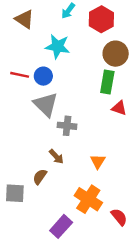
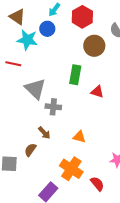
cyan star: (58, 46) -> (27, 40), moved
blue circle: (43, 76) -> (47, 29), moved
green rectangle: (107, 82) -> (75, 75), moved
orange triangle: (98, 161) -> (79, 137), turned -48

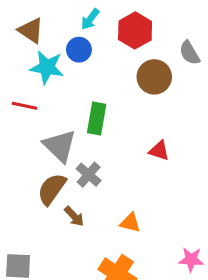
green rectangle: (75, 75) -> (97, 119), moved
gray cross: (53, 107) -> (89, 175), turned 35
brown semicircle: (30, 150) -> (52, 189), moved, size x1.5

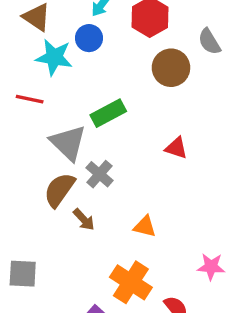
green rectangle: (97, 119) -> (108, 113), turned 52

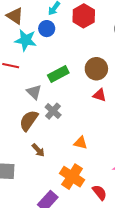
brown circle: (171, 68) -> (96, 69), moved
gray triangle: (68, 143) -> (34, 92), size x0.7
brown arrow: (84, 220) -> (38, 150), moved

